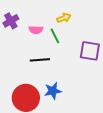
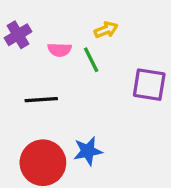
black line: (40, 60) -> (41, 100), moved

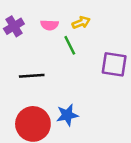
pink semicircle: (60, 50) -> (49, 25), moved

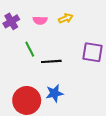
green line: (70, 45) -> (30, 49), moved
black line: (32, 76) -> (51, 61), moved

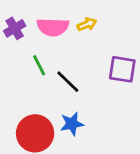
pink semicircle: (40, 20) -> (53, 27), size x1.6
black line: (51, 61) -> (68, 82), turned 48

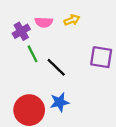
pink semicircle: (53, 27) -> (44, 22), size x0.7
purple cross: (15, 28) -> (21, 31), moved

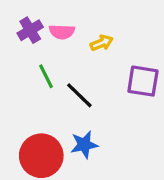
yellow arrow: (72, 20) -> (102, 43), moved
purple cross: (21, 31) -> (30, 30), moved

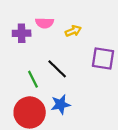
purple cross: (30, 30) -> (22, 33), moved, turned 30
green line: (46, 76) -> (33, 79), moved

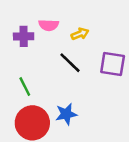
black line: (57, 69) -> (70, 63), moved
green line: (33, 79) -> (25, 86), moved

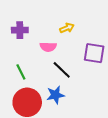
pink semicircle: (49, 25) -> (48, 47), moved
black line: (70, 63) -> (62, 70), moved

